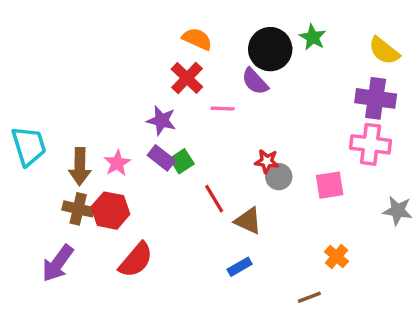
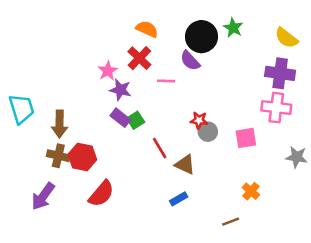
pink star: (117, 163) -> (108, 71), moved

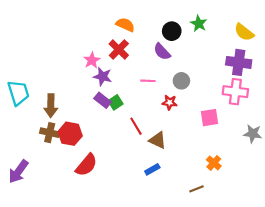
black circle: (202, 37) -> (172, 31), size x0.7
pink line: (166, 81) -> (148, 81), moved
gray circle: (208, 132) -> (181, 81), moved
purple arrow: (43, 196) -> (18, 172), moved

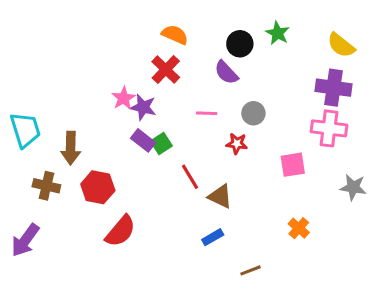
pink star: (92, 60) -> (124, 98), moved
brown cross: (50, 133) -> (46, 186), moved
brown line: (197, 189) -> (250, 270), moved

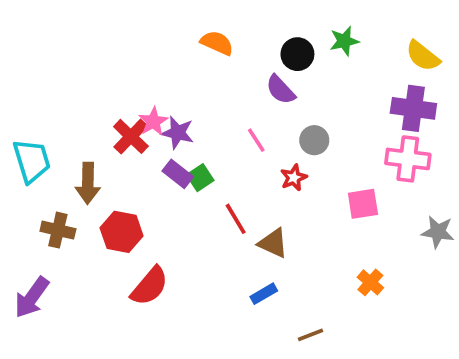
green star: (278, 33) -> (344, 41), turned 30
red cross: (166, 69) -> (131, 136), moved
pink line: (207, 113) -> (256, 140), turned 55
red star: (237, 143) -> (294, 178), turned -30

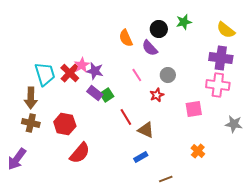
orange semicircle: (217, 43) -> (126, 38), moved, turned -138
cyan trapezoid: (32, 161) -> (45, 74), moved
brown arrow: (88, 183) -> (31, 98), moved

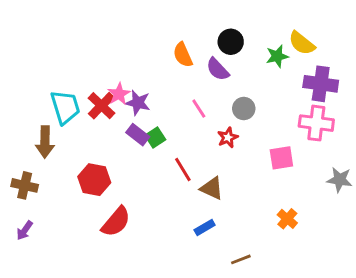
green star: (184, 22) -> (277, 56), moved
yellow semicircle: (226, 30) -> (302, 43), moved
brown cross: (31, 123) -> (25, 185), moved
purple arrow: (17, 159) -> (25, 230), size x0.6

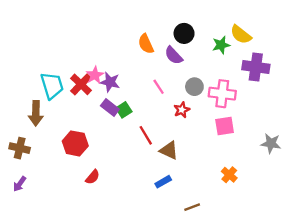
pink cross: (316, 123) -> (222, 94), moved
red semicircle: (116, 222) -> (93, 177), size x0.6

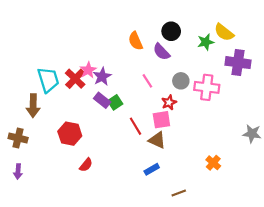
purple star: (110, 82) -> (102, 77), turned 30
pink square: (225, 126) -> (161, 120), moved
purple arrow: (20, 184) -> (18, 171), turned -32

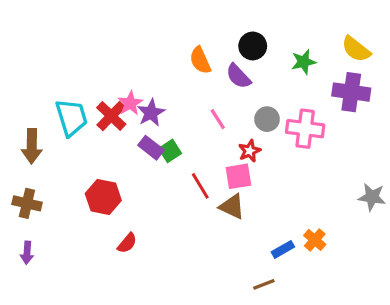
yellow semicircle: (224, 32) -> (356, 49), moved
brown arrow: (33, 106) -> (32, 146), moved
blue rectangle: (152, 169) -> (283, 249), moved

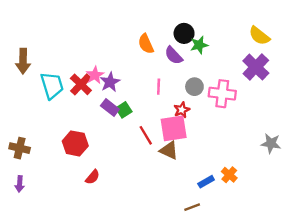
green star: (304, 62) -> (199, 45), moved
purple cross: (351, 92) -> (256, 67), turned 36
pink line: (218, 119) -> (159, 87), turned 35
brown arrow: (32, 146) -> (23, 61), moved
pink square: (238, 176) -> (174, 128), size x1.4

